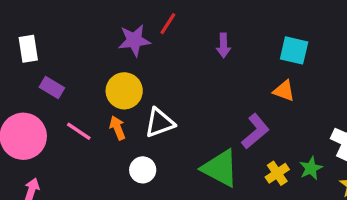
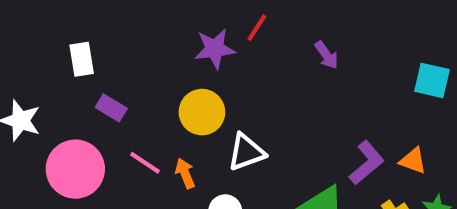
purple arrow: (223, 45) -> (327, 55), turned -35
cyan square: (294, 50) -> (432, 80), moved
orange triangle: (284, 91) -> (413, 161), moved
orange arrow: (117, 128) -> (185, 173), moved

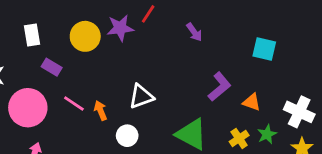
yellow circle: (202, 112) -> (85, 36), moved
purple L-shape: (367, 163) -> (219, 87), moved

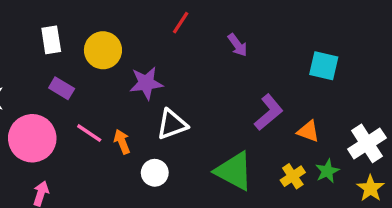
purple star: (120, 28) -> (146, 83), moved
white rectangle: (32, 35) -> (51, 40), moved
white cross: (299, 112) -> (367, 143), turned 32

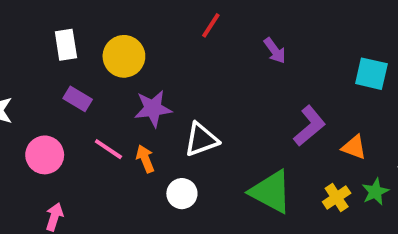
purple star: (146, 83) -> (153, 109), moved
pink circle: (32, 138) -> (45, 155), size x0.7

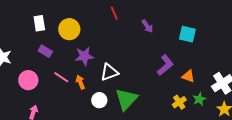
red line: (211, 25) -> (114, 13), turned -56
cyan square: (371, 74) -> (187, 34), moved
green triangle: (271, 192) -> (126, 99), moved, turned 45

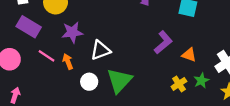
purple rectangle: (45, 51) -> (29, 27), size x1.5

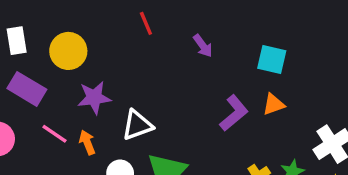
orange triangle: (189, 55) -> (274, 104), moved, turned -40

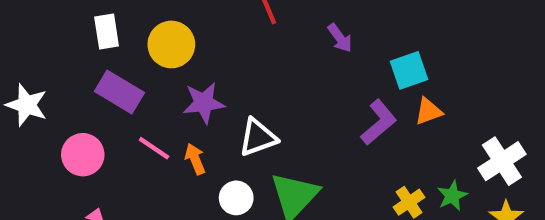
cyan square: (272, 60) -> (409, 70), moved, turned -32

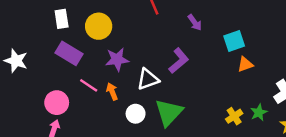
purple L-shape: (379, 122) -> (179, 61), moved
pink circle: (83, 155) -> (57, 103), moved

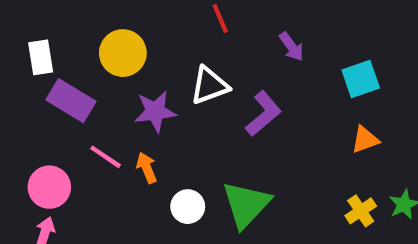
white rectangle: (62, 19) -> (41, 57), moved
orange triangle: (245, 64) -> (365, 140), moved
white triangle: (148, 79) -> (209, 85), moved

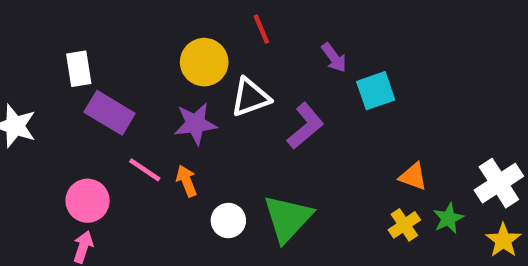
yellow circle: (123, 53) -> (204, 62), moved
cyan square: (361, 79) -> (376, 91), moved
orange triangle: (365, 140) -> (413, 176), moved, turned 40

